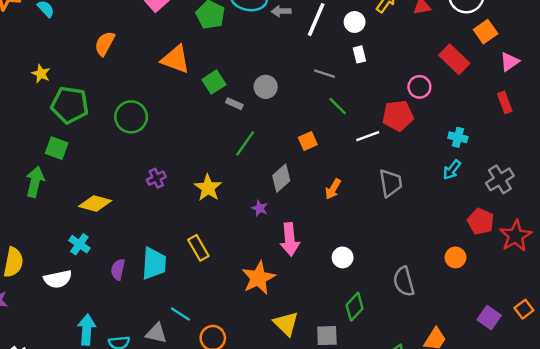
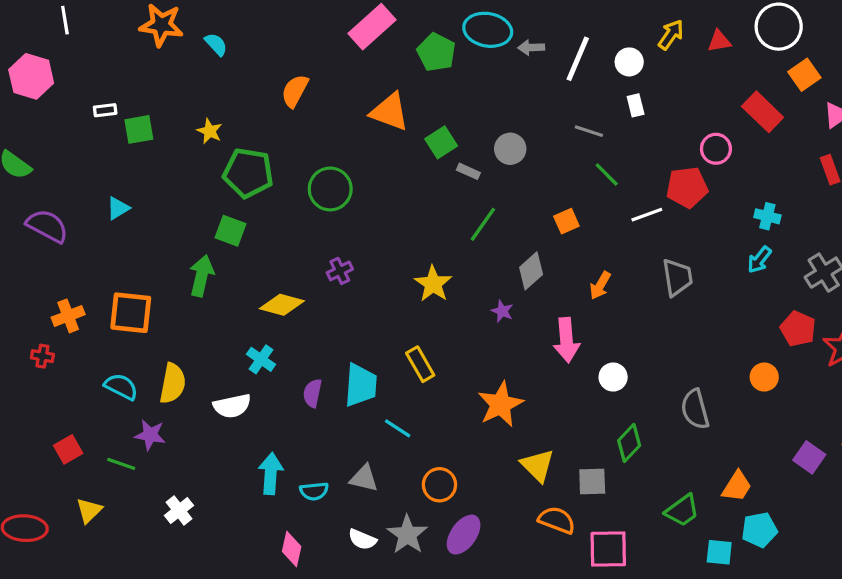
purple cross: (156, 178) -> (340, 271), moved
pink arrow: (290, 239) -> (566, 340), moved
cyan line: (180, 314) -> (398, 428), moved

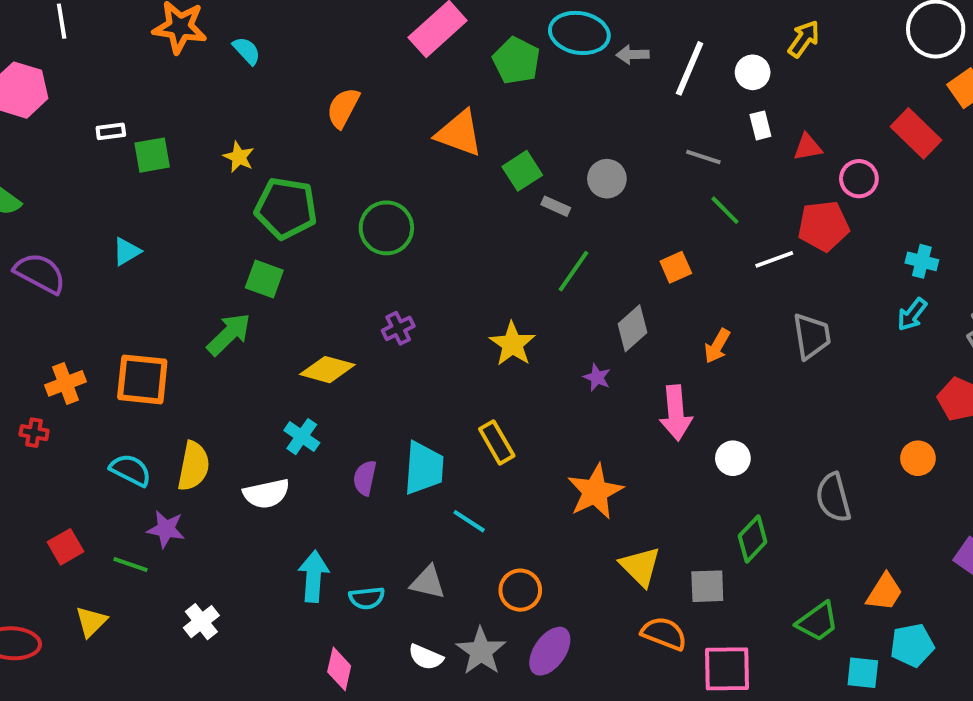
red triangle: (719, 41) -> (808, 147), moved
green arrow: (202, 276) -> (229, 334), turned 33

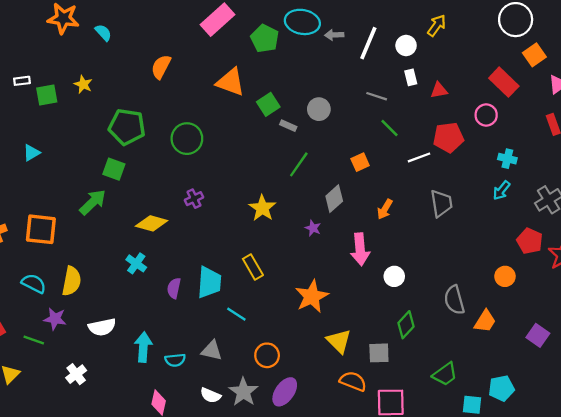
yellow star: (239, 157) -> (83, 84), moved
pink circle: (859, 179) -> (486, 115), moved
white semicircle: (266, 494) -> (102, 327), moved
orange trapezoid: (884, 592) -> (485, 321), moved

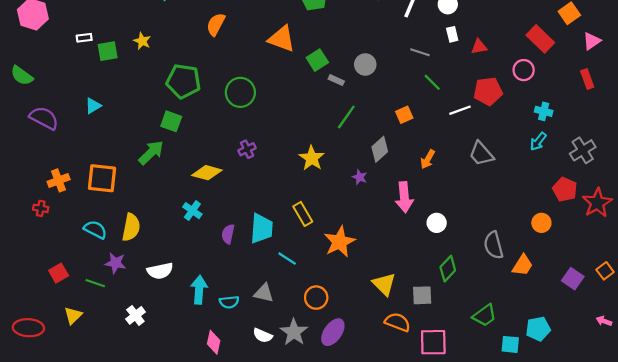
gray trapezoid: (441, 203) -> (481, 154), turned 148
orange star: (312, 296) -> (340, 242), moved

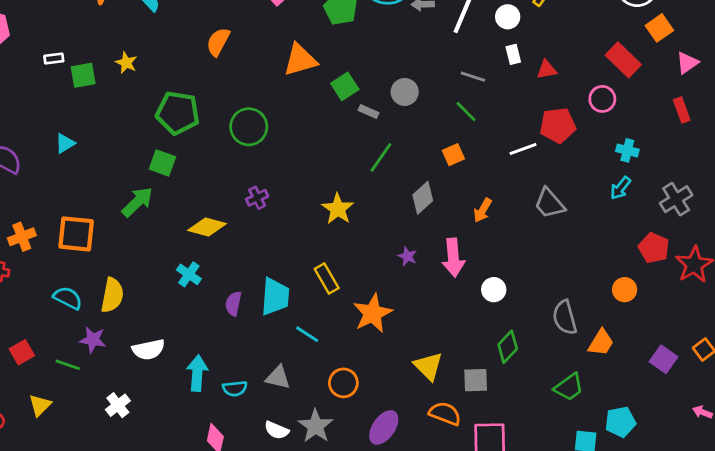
orange triangle: (282, 39) -> (300, 60), turned -36
green line: (432, 82) -> (466, 111), moved
purple star: (360, 177) -> (407, 256), moved
green trapezoid: (485, 315) -> (569, 387), moved
purple ellipse: (333, 332) -> (384, 427), moved

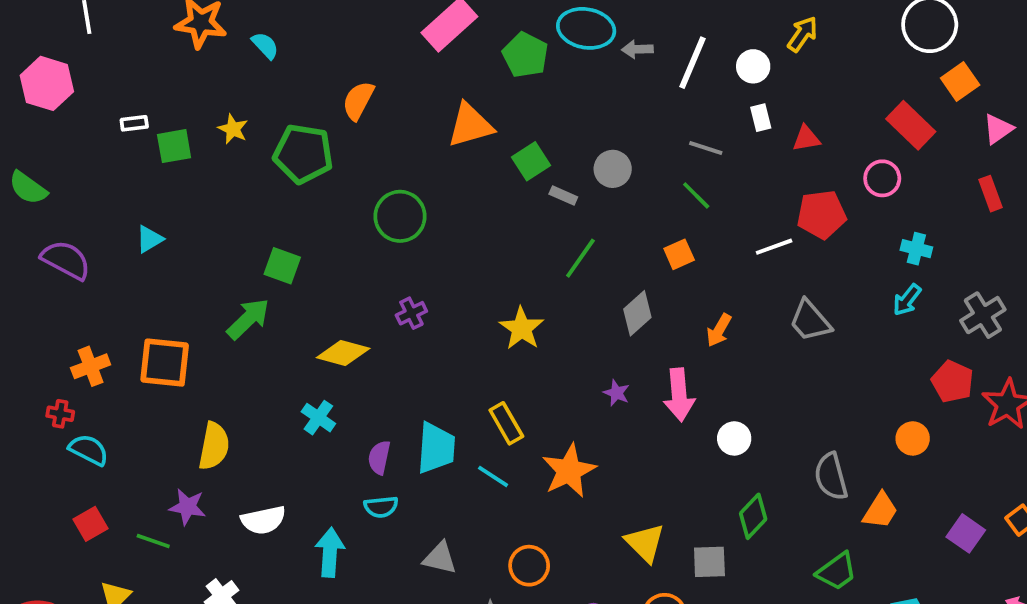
green pentagon: (178, 113) -> (303, 154), moved
cyan semicircle: (68, 298) -> (89, 450), moved
cyan line: (307, 334) -> (493, 476), moved
cyan semicircle: (235, 388) -> (381, 507), moved

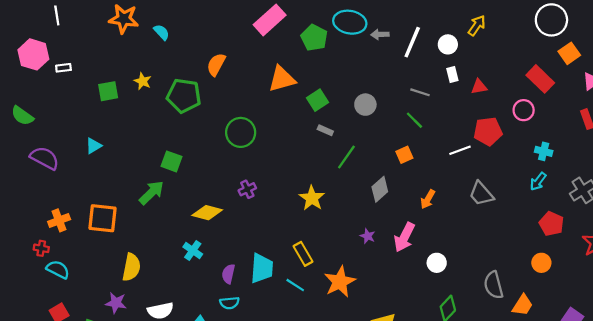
white rectangle: (134, 123) -> (63, 68), moved
gray rectangle: (563, 195) -> (325, 130), moved
red pentagon: (952, 382) -> (551, 224), moved
pink arrow: (679, 395) -> (404, 237), turned 32

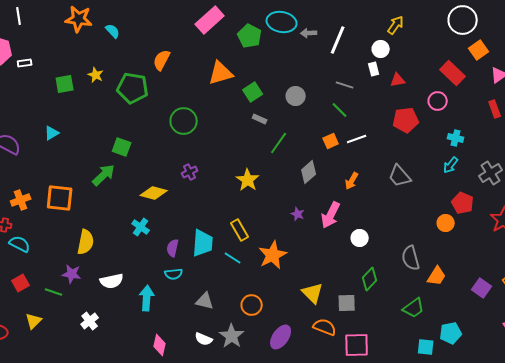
white circle: (448, 44) -> (381, 49), moved
white line: (460, 150) -> (357, 139), moved
orange circle: (541, 263) -> (446, 223), moved

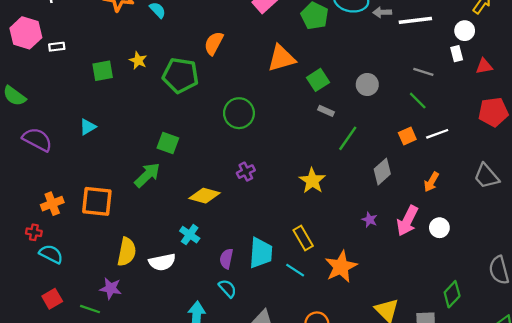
white line: (338, 40) -> (415, 20), turned 60
white circle: (360, 238) -> (439, 228), moved
cyan semicircle: (174, 274) -> (227, 288), turned -126
white semicircle: (112, 281) -> (162, 262), moved

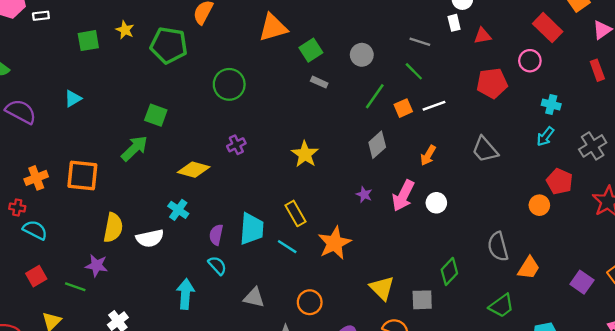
green line: (348, 138) -> (375, 96), moved

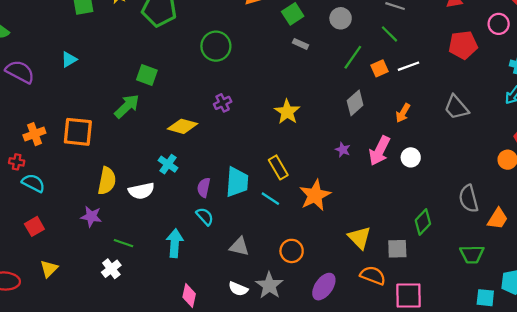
green line: (75, 287) -> (124, 243), moved
green trapezoid: (501, 306) -> (472, 254), turned 35

